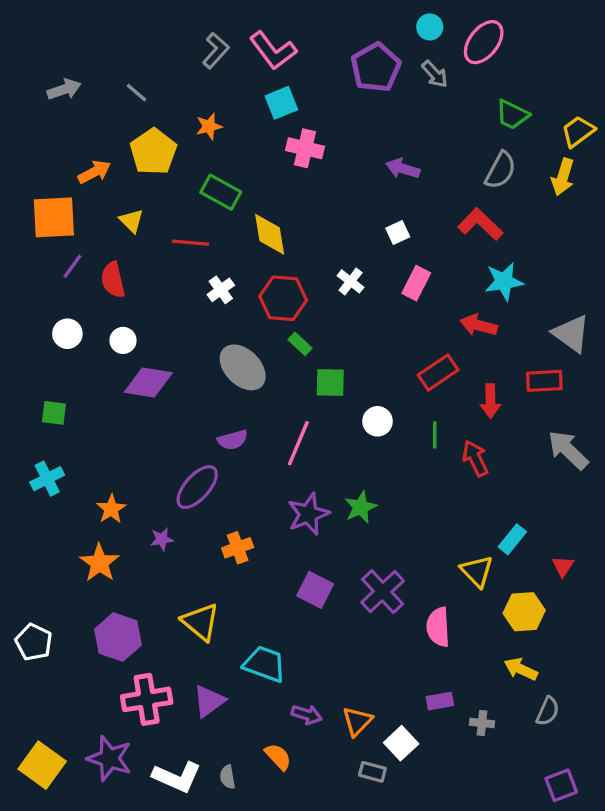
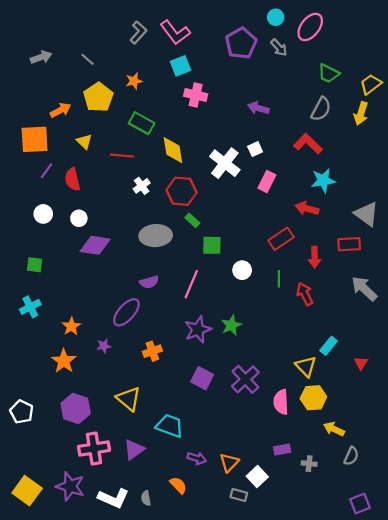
white cross: (351, 281) -> (225, 163), moved, size x1.8
gray ellipse: (243, 367) -> (156, 236), turned -48
yellow hexagon: (524, 612) -> (313, 398), moved

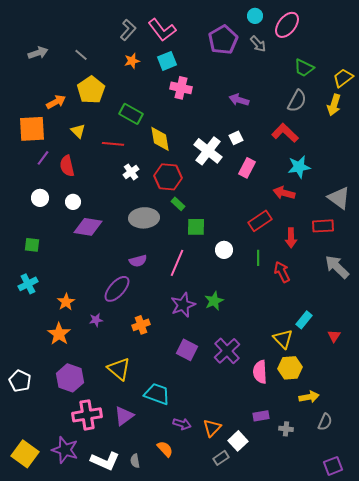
orange star: (134, 81) -> (132, 61), moved
yellow arrow: (334, 429) -> (309, 397), turned 144
gray rectangle: (239, 495) -> (221, 458), turned -49

